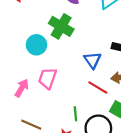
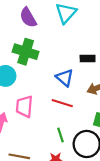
red line: (98, 88) -> (62, 103), moved

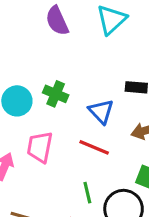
green cross: (26, 52) -> (56, 94), moved, size x0.7

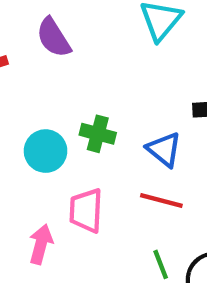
purple semicircle: (57, 21) -> (54, 38), moved

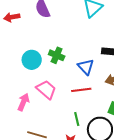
red line: (161, 200) -> (81, 90), turned -30
pink trapezoid: (86, 210) -> (46, 90), turned 120

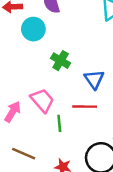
cyan circle: (32, 60) -> (33, 29), moved
green line: (77, 119) -> (59, 123), moved

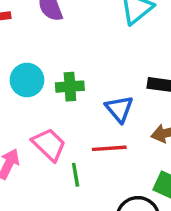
cyan circle: (33, 29) -> (27, 80), moved
green cross: (61, 61) -> (70, 87), turned -30

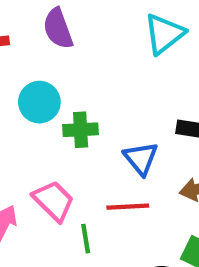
cyan circle: (27, 80) -> (39, 102), moved

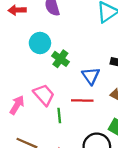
green cross: (81, 130) -> (60, 59), turned 35

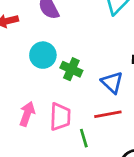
pink trapezoid: (44, 95) -> (60, 117), turned 55
pink arrow: (17, 105) -> (27, 114), moved

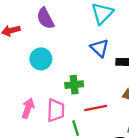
green cross: (71, 69) -> (74, 85), moved, turned -30
blue triangle: (112, 82) -> (100, 48), moved

